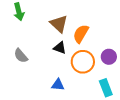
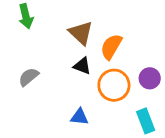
gray semicircle: (21, 56) -> (29, 77), turned 91

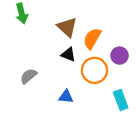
gray semicircle: (29, 77) -> (28, 76), moved
purple circle: (150, 78) -> (120, 56), moved

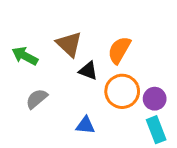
green arrow: (22, 13) -> (25, 56), moved, turned 132
brown triangle: (67, 27) -> (69, 44), moved
purple circle: (120, 56) -> (155, 99), moved

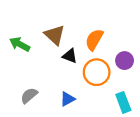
gray semicircle: (37, 99) -> (29, 95), moved
purple circle: (155, 99) -> (125, 61), moved
blue triangle: (85, 125) -> (67, 99), turned -35

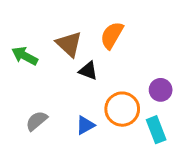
orange semicircle: (94, 40) -> (112, 35), moved
purple circle: (125, 61) -> (161, 90), moved
orange circle: (97, 72) -> (122, 109), moved

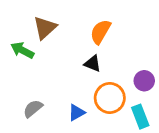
brown triangle: (69, 44) -> (45, 28), moved, turned 35
black triangle: (88, 71) -> (93, 64), moved

